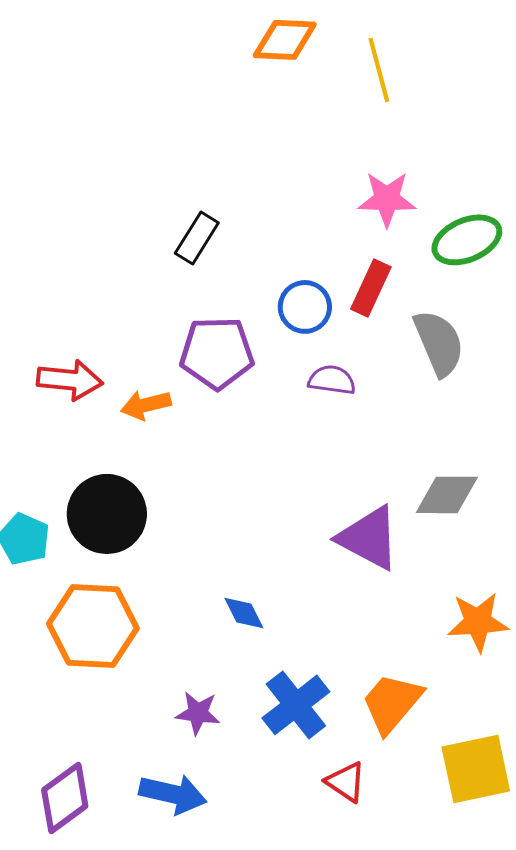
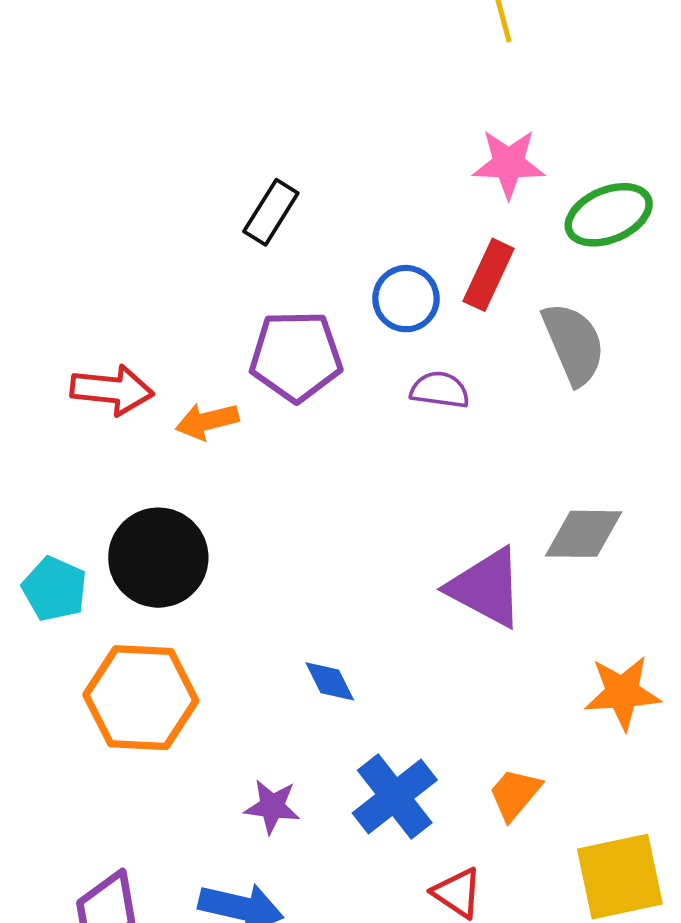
orange trapezoid: (392, 703) -> (515, 794), size x0.7

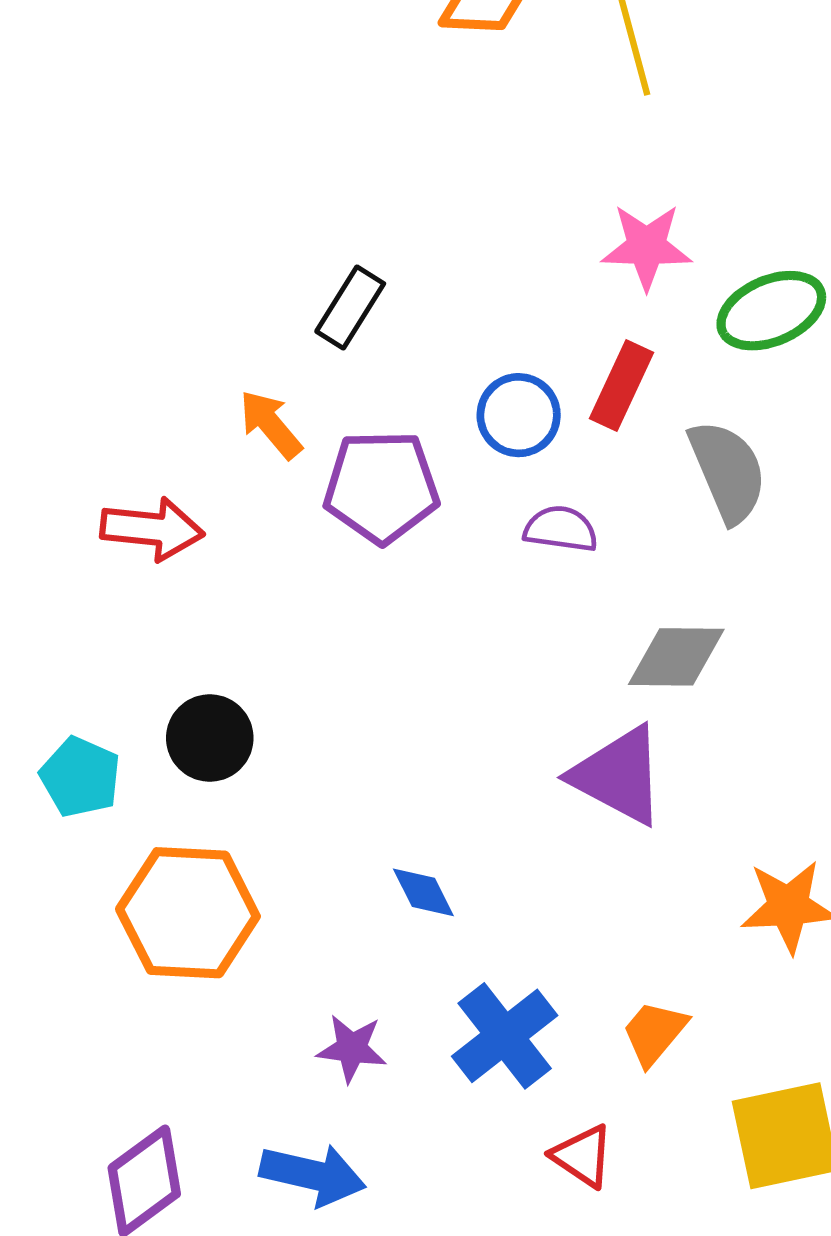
orange arrow: (207, 421) -> (271, 424), moved, turned 64
gray diamond: (584, 534) -> (676, 657), moved
black circle: (158, 558) -> (210, 738), size x0.7

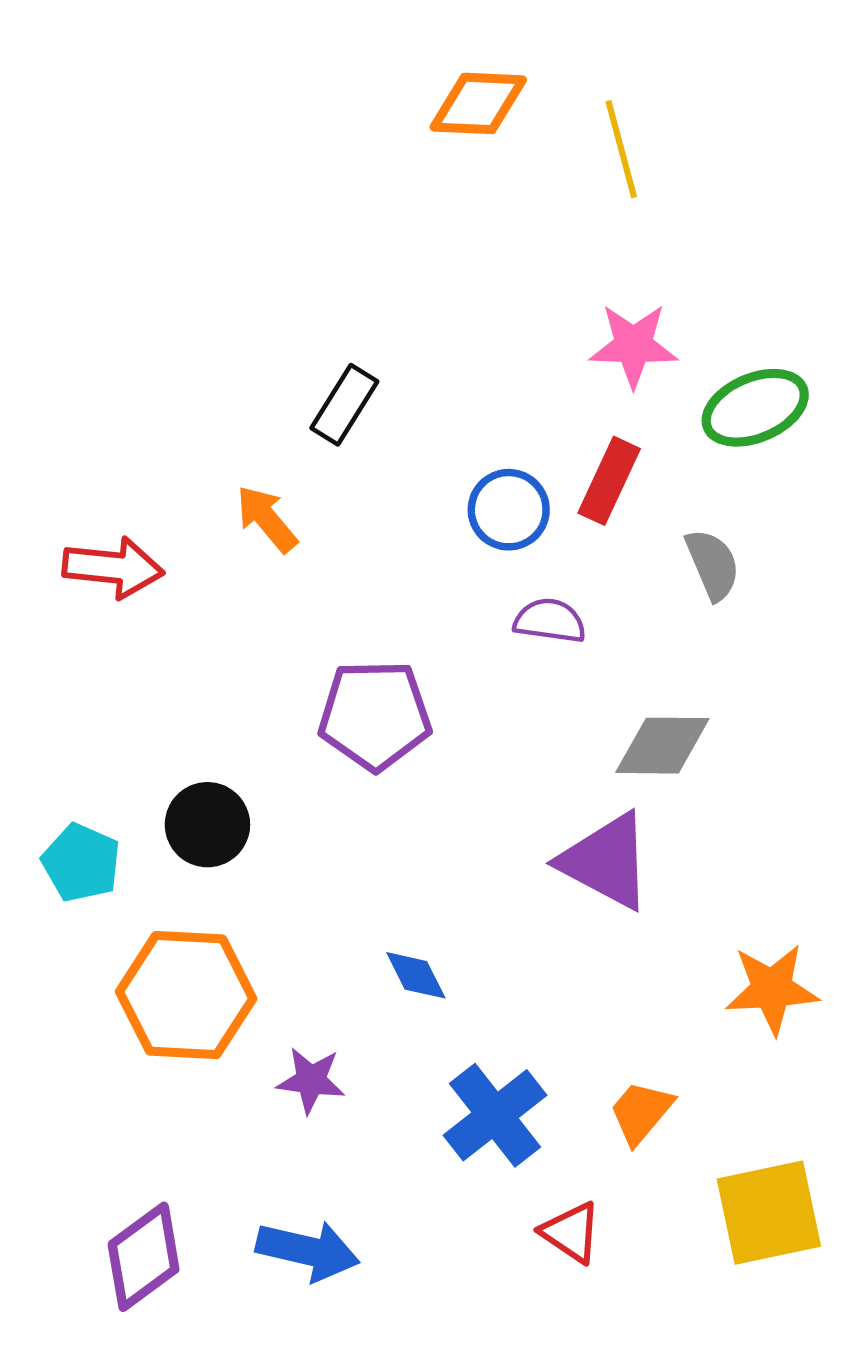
gray semicircle: (728, 471) -> (713, 564), size x0.7
purple pentagon: (381, 487) -> (375, 715), moved
red arrow: (152, 529) -> (113, 568), moved
purple star: (352, 1048) -> (311, 1080), moved

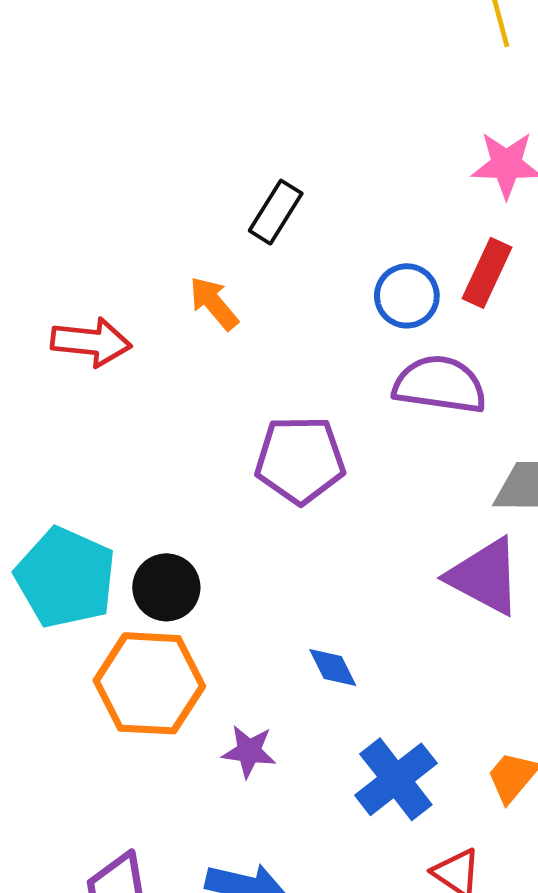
purple semicircle: (550, 621) -> (440, 385), size x1.6
black circle: (207, 825) -> (166, 587), moved
cyan pentagon: (81, 863) -> (66, 578), size x1.6

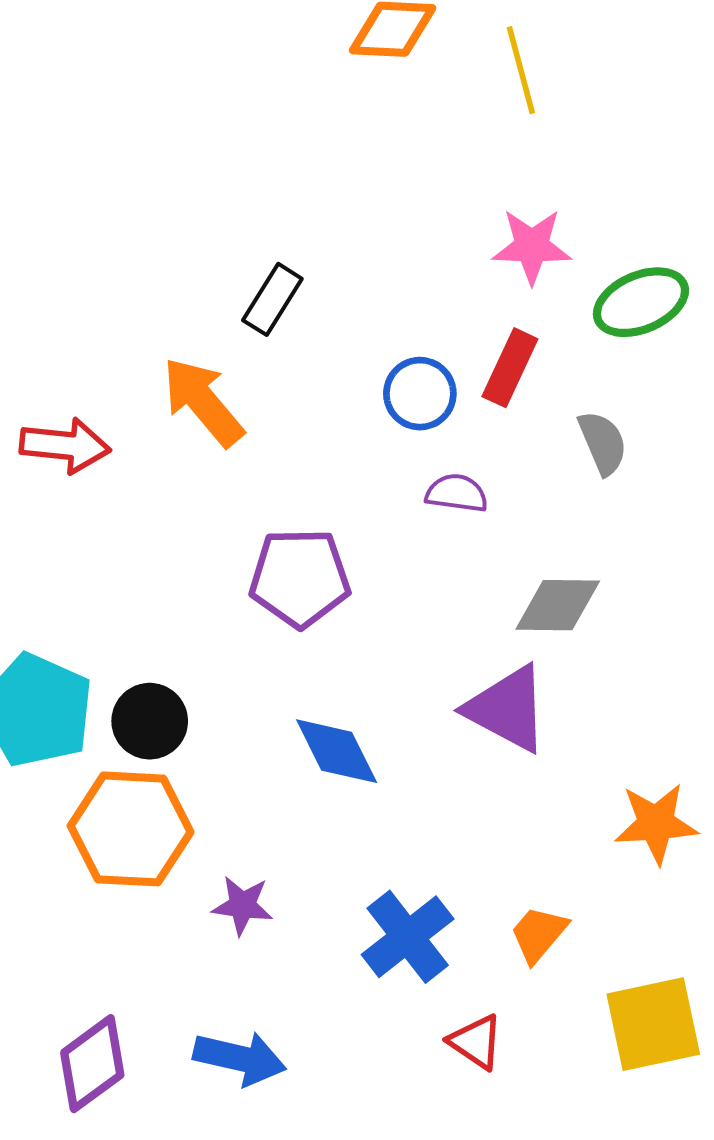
orange arrow: (214, 303) -> (203, 402), size x1.5
purple semicircle: (440, 385) -> (457, 493), size x0.6
blue diamond: (333, 668) -> (337, 751), moved, size x1.5

